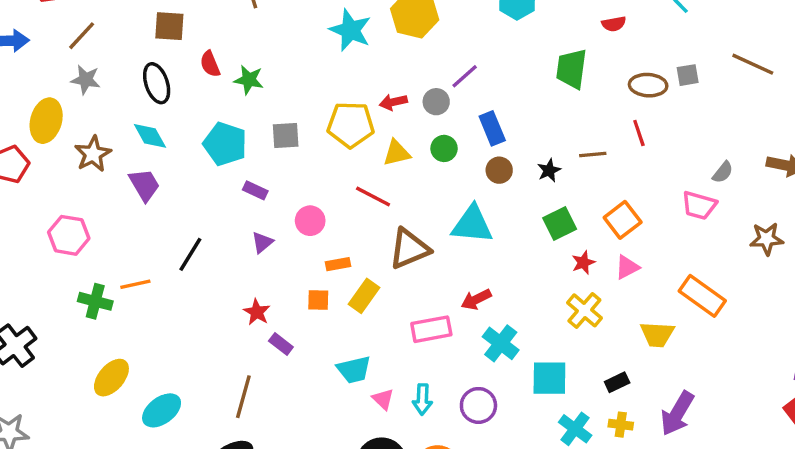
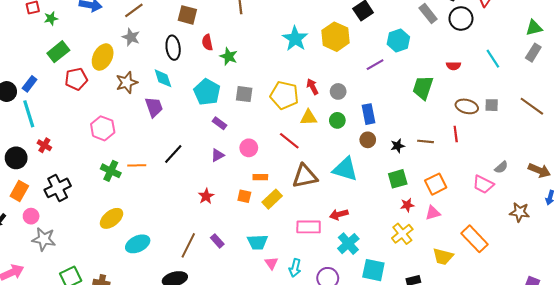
purple line: (465, 76) -> (375, 65), moved
red arrow: (393, 102) -> (312, 87), turned 63
purple rectangle: (281, 344) -> (217, 241), moved

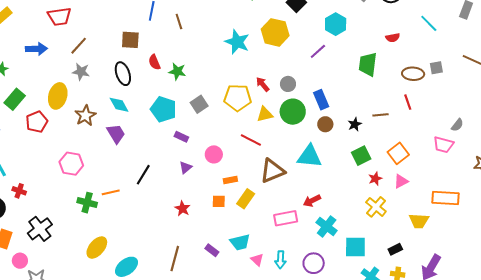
gray square: (244, 94) -> (199, 104), turned -30
green circle: (337, 120) -> (293, 112), size x1.6
orange rectangle: (474, 239) -> (445, 198), turned -32
purple rectangle: (217, 241) -> (212, 250), moved

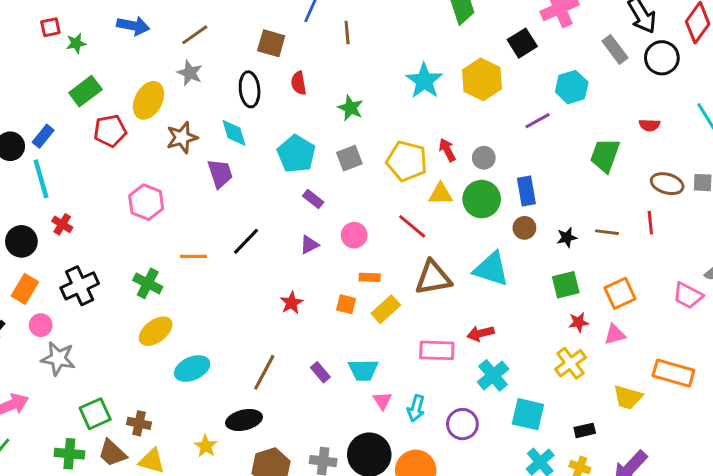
green star: (177, 71) -> (350, 108), moved
green cross: (87, 203) -> (148, 283), moved

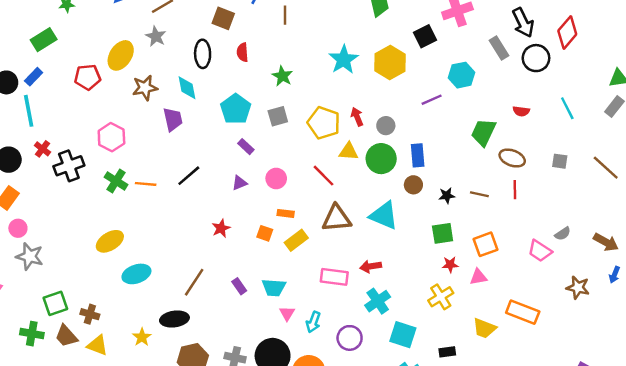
green rectangle: (85, 91) -> (44, 40), moved
brown ellipse: (667, 184) -> (512, 158), moved
green cross: (148, 283) -> (116, 181), moved
black cross: (80, 286) -> (69, 166), moved

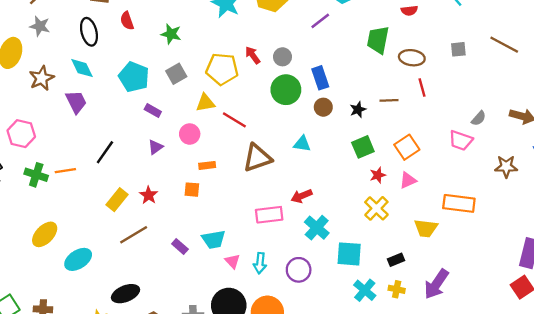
yellow triangle: (348, 152) -> (205, 103), moved
cyan triangle: (384, 215) -> (302, 144), size x0.6
yellow rectangle: (296, 240) -> (117, 200), moved
brown line: (194, 282) -> (134, 235), moved, turned 40

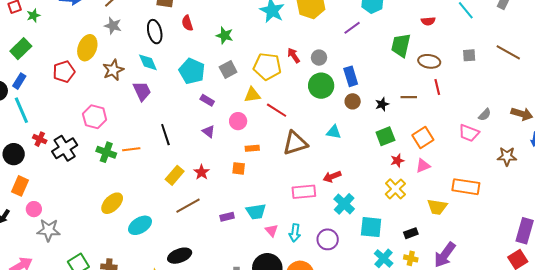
purple triangle: (155, 147) -> (209, 131), turned -48
black line: (105, 152) -> (165, 135), turned -55
purple rectangle: (180, 246) -> (227, 217), turned -56

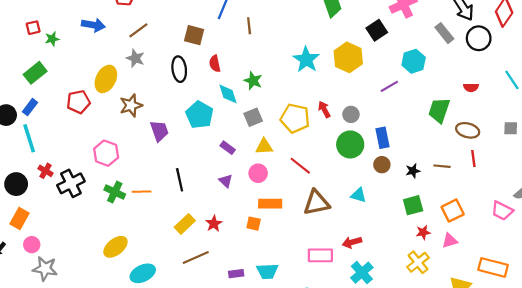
cyan diamond: (148, 62) -> (228, 94), moved
cyan pentagon: (192, 71) -> (199, 115), moved
yellow triangle: (252, 95) -> (264, 147), moved
orange rectangle: (252, 148) -> (270, 204), size x1.5

